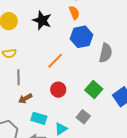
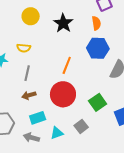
orange line: (55, 61) -> (67, 65), turned -36
red circle: (58, 90) -> (63, 94), size x1.6
cyan rectangle: (39, 118) -> (38, 118), turned -49

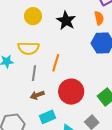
yellow semicircle: (24, 48) -> (29, 48), size x1.5
orange line: (67, 65) -> (56, 63), moved

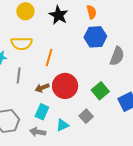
gray line: (34, 73) -> (19, 76), moved
brown arrow: (37, 95) -> (42, 88), moved
cyan rectangle: (48, 117) -> (42, 112), turned -42

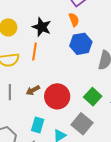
orange line: (49, 57) -> (35, 52), moved
brown arrow: (42, 88) -> (33, 90), moved
gray square: (86, 116) -> (82, 124), size x1.5

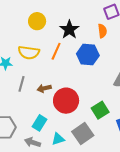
blue hexagon: (81, 44) -> (88, 55), moved

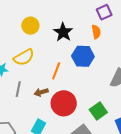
orange line: (56, 51) -> (56, 71), moved
yellow semicircle: (29, 52) -> (24, 57), turned -35

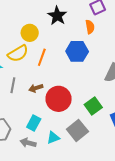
yellow circle: (30, 26) -> (30, 33), moved
black star: (63, 32) -> (57, 16), moved
orange line: (56, 71) -> (42, 57), moved

